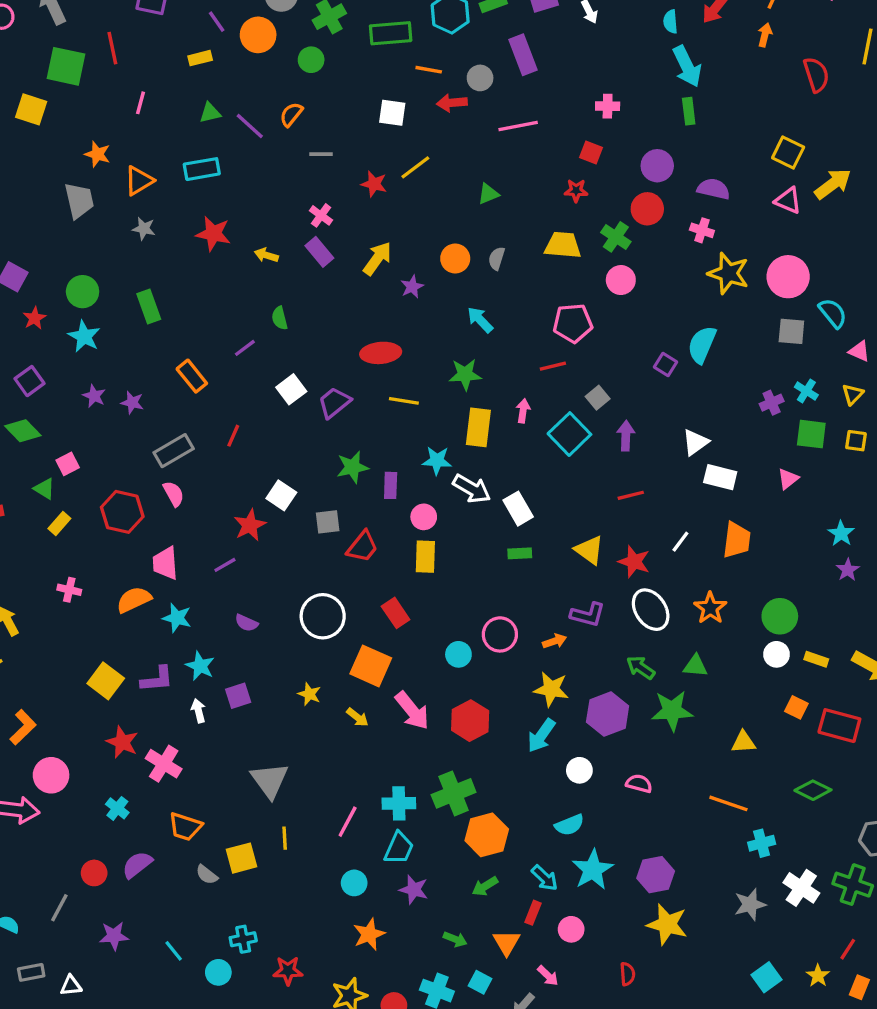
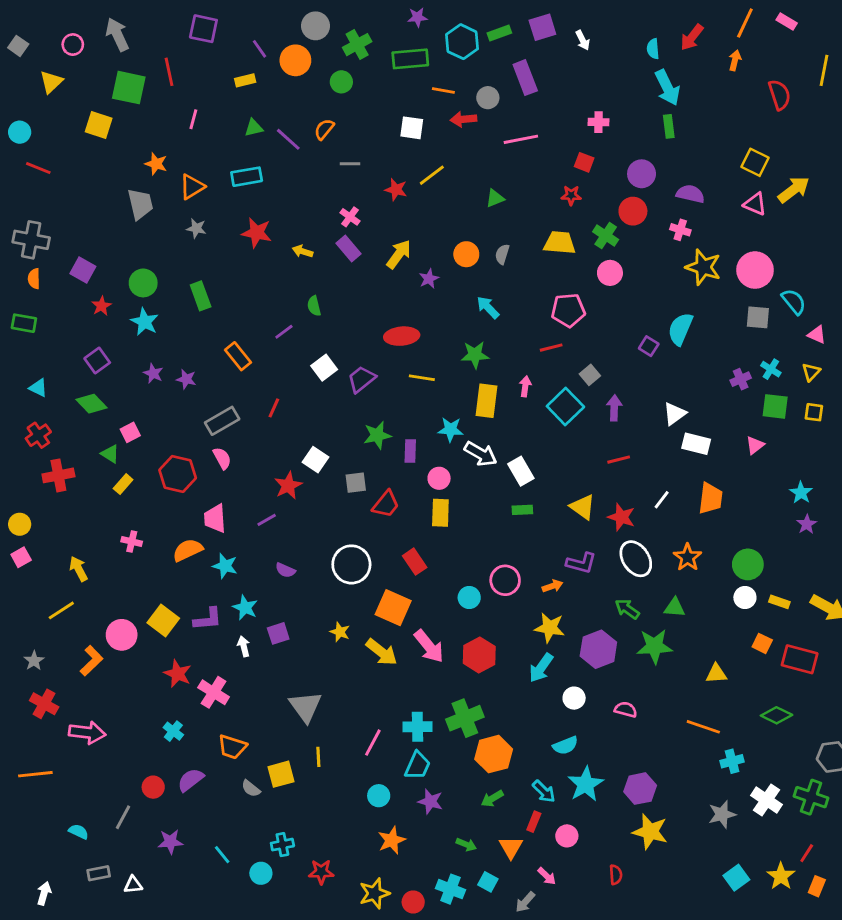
yellow arrow: (357, 717) -> (382, 652), size x1.6
pink circle: (51, 775) -> (122, 635), moved
yellow star: (818, 976) -> (781, 876), size x1.4

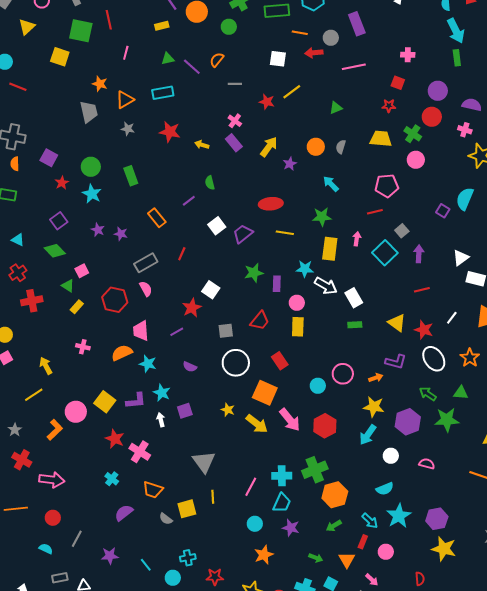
gray square: (356, 483) -> (226, 331), moved
red circle: (153, 787) -> (53, 518), moved

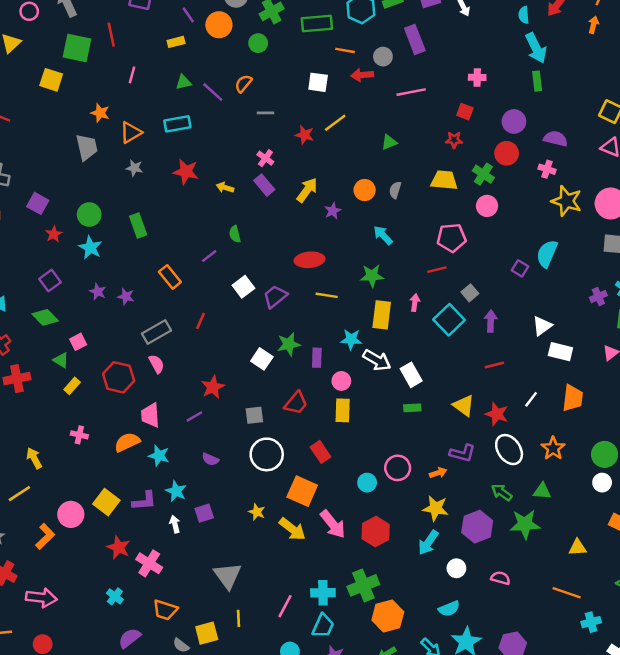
white square: (211, 290) -> (262, 359), moved

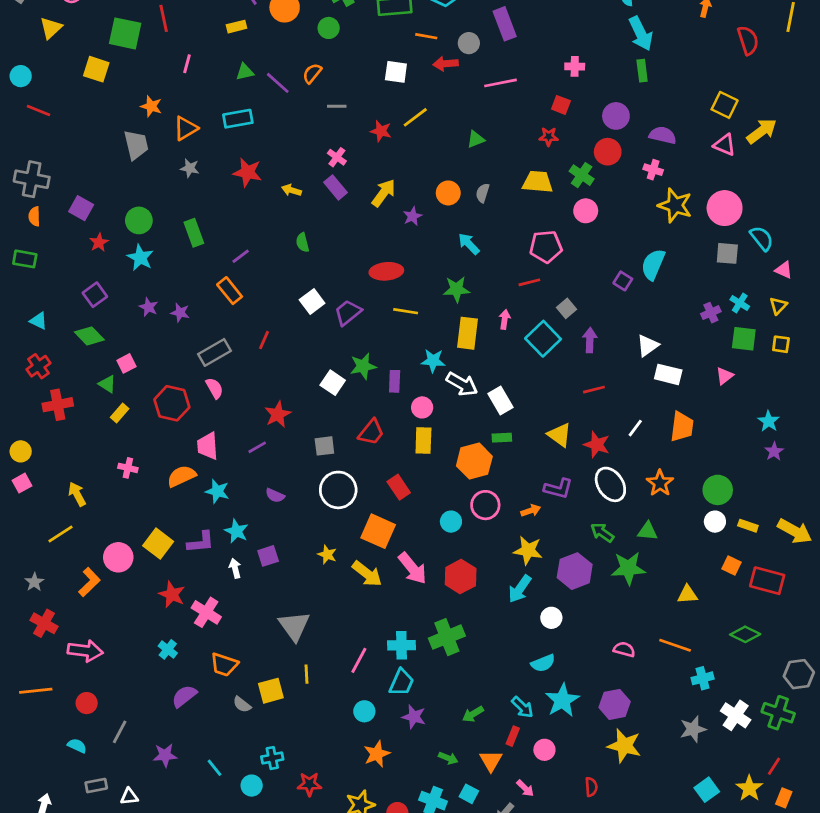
purple line: (209, 256) -> (241, 256), moved
pink semicircle: (500, 578) -> (624, 649), moved
orange hexagon: (388, 616) -> (474, 461), moved

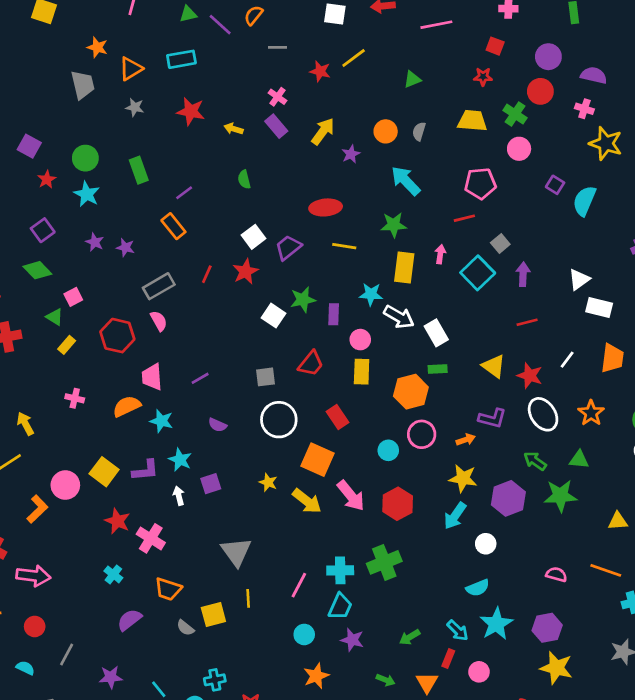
cyan arrow: (469, 244) -> (406, 181), size x1.4
purple square: (623, 281) -> (555, 185), moved
red star: (278, 414) -> (245, 272), moved

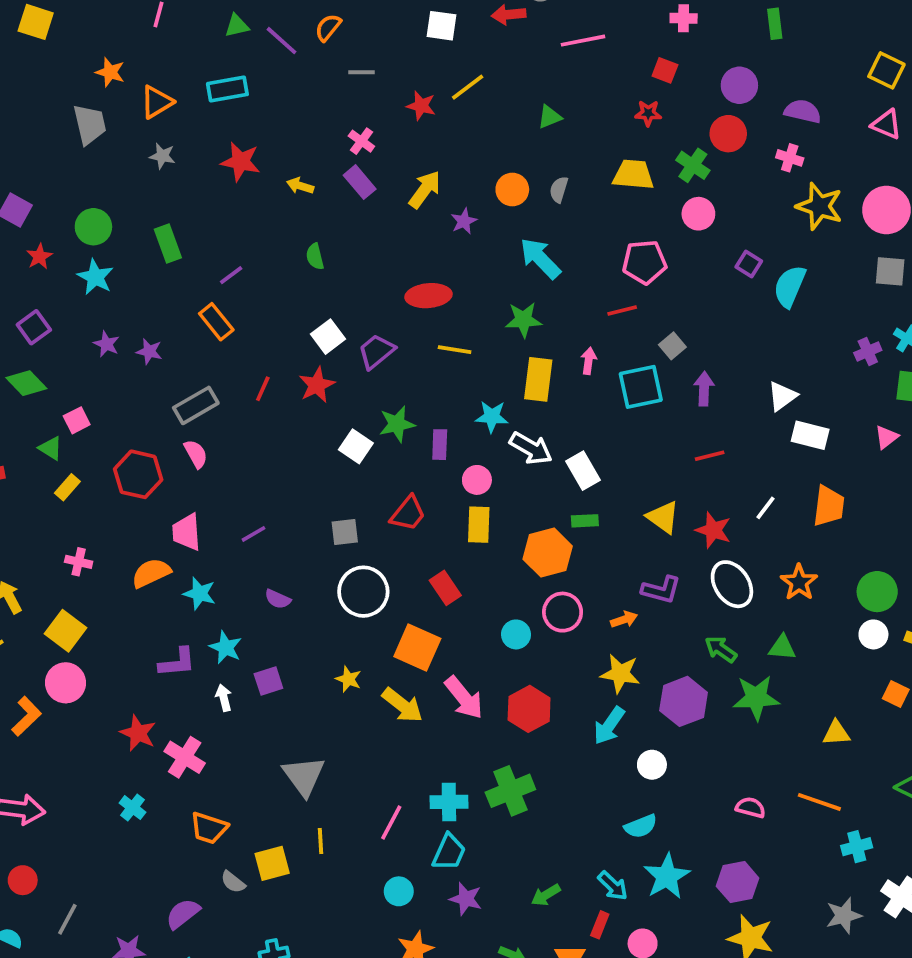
cyan square: (478, 273) -> (641, 387), turned 32
yellow square: (104, 472) -> (65, 631), moved
purple semicircle: (129, 620) -> (183, 914), moved

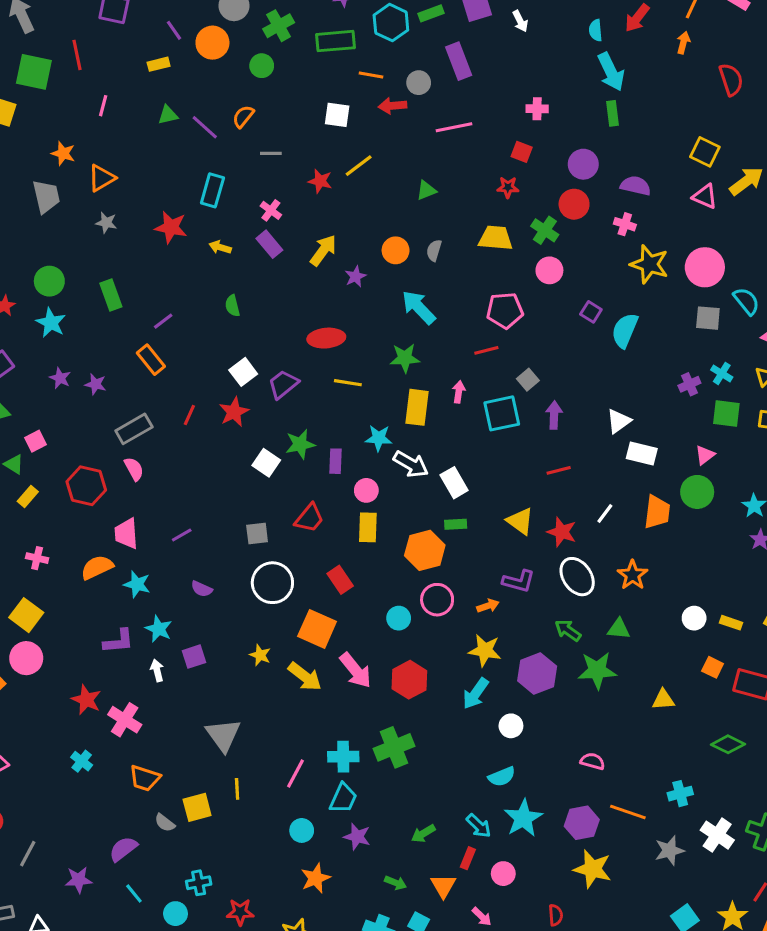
cyan rectangle: (227, 89) -> (212, 190), moved, turned -64
green circle: (877, 592) -> (697, 492), moved
orange line: (819, 802) -> (628, 812), moved

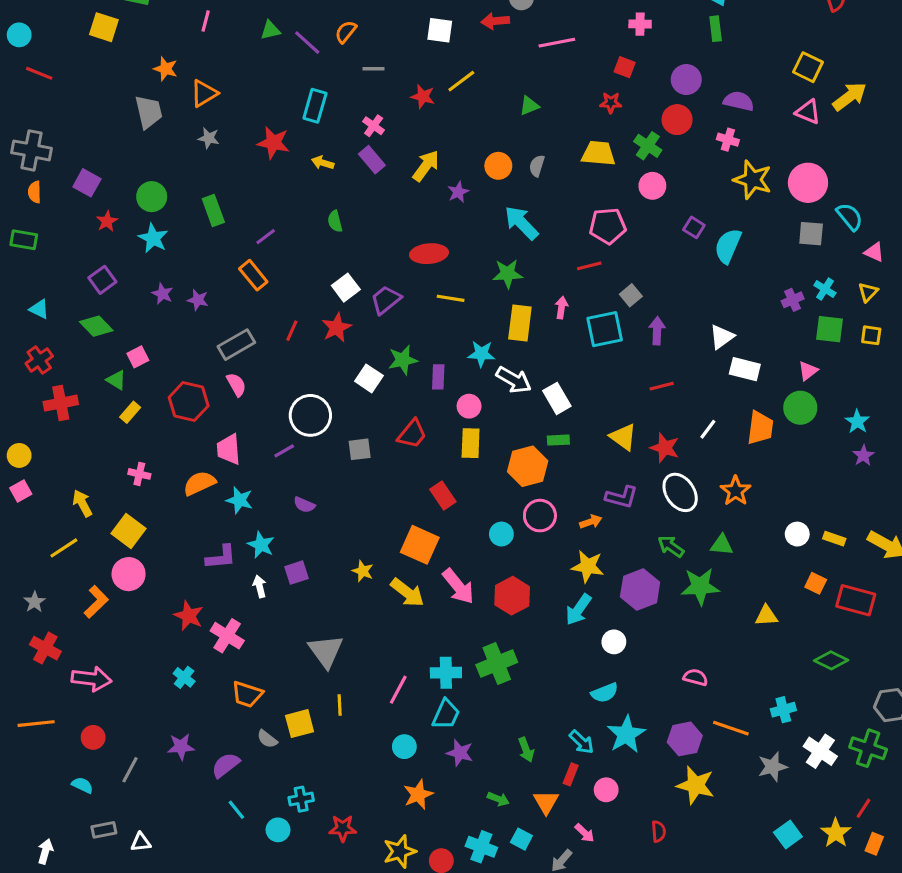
white circle: (272, 583) -> (310, 415), moved
green arrow: (423, 834) -> (526, 750), turned -80
purple star: (79, 880) -> (181, 747), moved

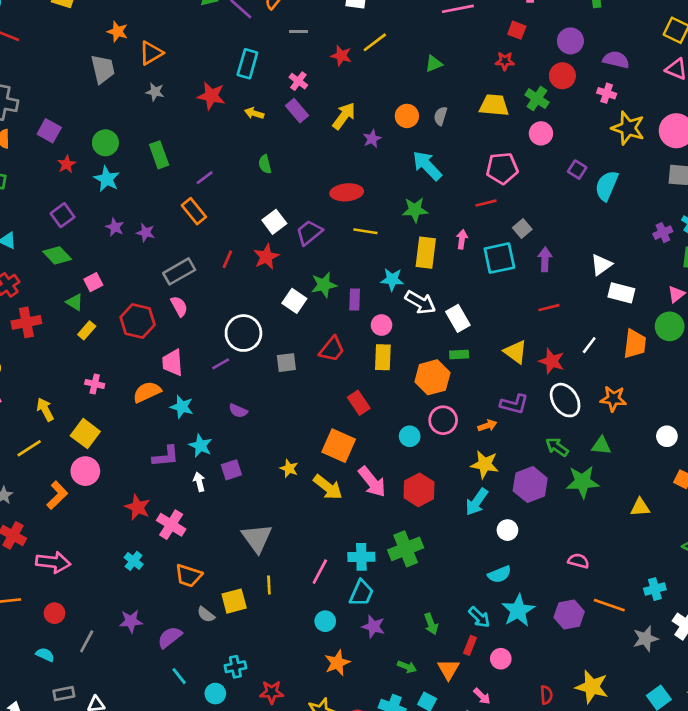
orange star: (736, 491) -> (613, 399), turned -30
yellow star: (696, 785) -> (592, 687), moved

